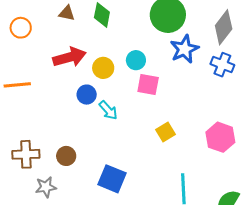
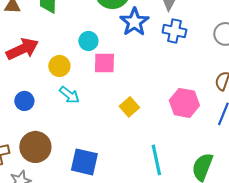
yellow circle: (103, 68) -> (59, 66), moved
blue circle: (87, 95) -> (24, 101), moved
brown circle: (66, 156) -> (35, 147), size x1.6

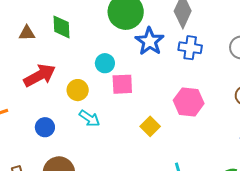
pink hexagon: (184, 103) -> (189, 102), moved

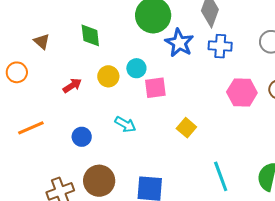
brown triangle: (27, 33) -> (42, 41), moved, turned 48
red arrow: (40, 75) -> (72, 86), size x0.6
yellow circle: (78, 90) -> (108, 76), moved
pink hexagon: (189, 102) -> (242, 92), moved

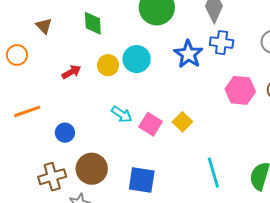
blue star: (179, 43) -> (188, 54), moved
cyan circle: (136, 68) -> (137, 59), size x1.4
pink square: (155, 88) -> (151, 124), moved, turned 35
blue circle: (82, 137) -> (65, 133), moved

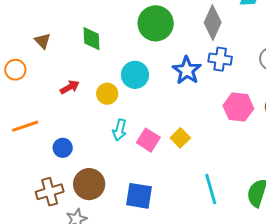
yellow circle: (108, 65) -> (107, 94), moved
cyan arrow: (122, 114) -> (120, 130), turned 70

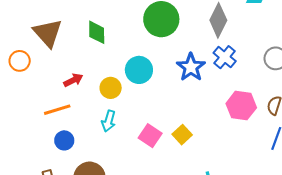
brown triangle: (43, 41) -> (48, 33), size x1.8
blue cross: (220, 59) -> (225, 57), turned 30
orange line: (25, 126) -> (57, 110), moved
cyan arrow: (120, 130) -> (109, 121), moved

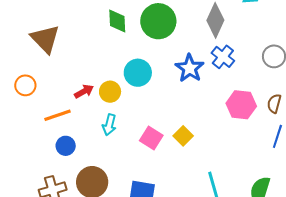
green diamond: (97, 32) -> (117, 21), moved
orange circle: (20, 61) -> (25, 85), moved
red arrow: (73, 80) -> (84, 91), moved

